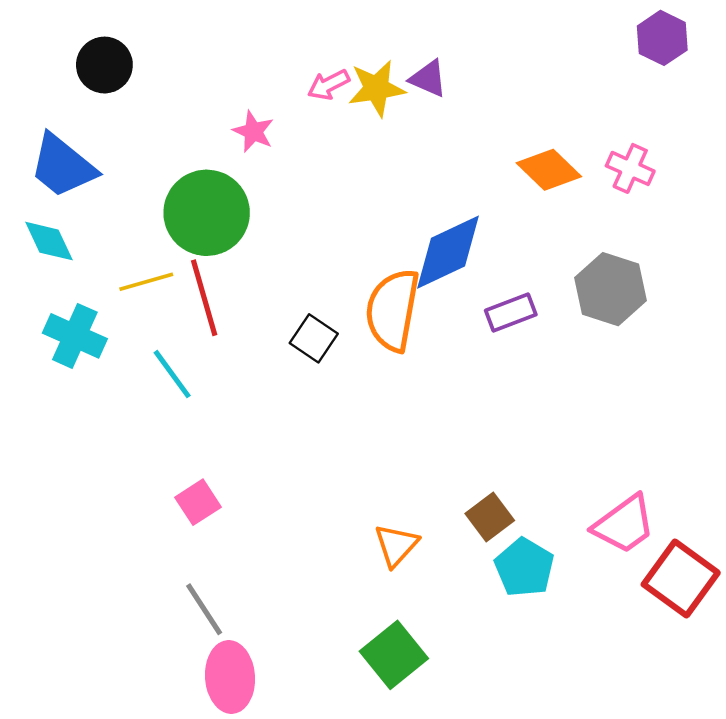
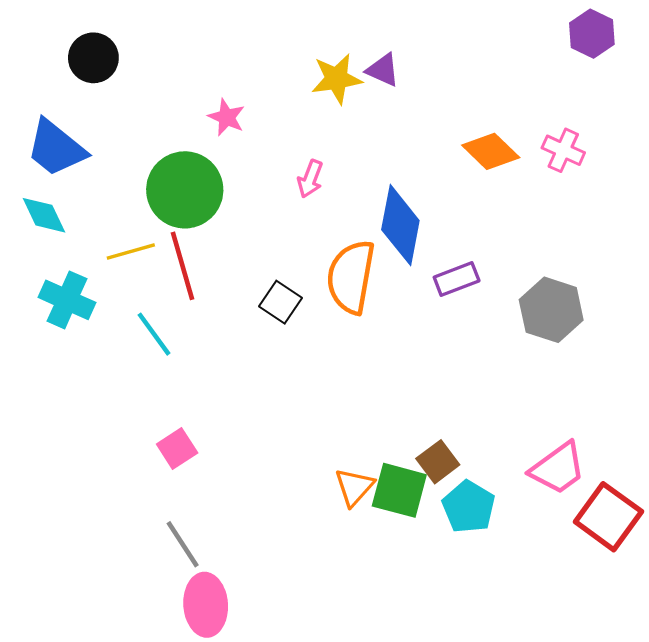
pink arrow: (329, 85) -> (310, 179), moved, turned -42
blue diamond: (448, 252) -> (400, 225), turned -54
gray hexagon: (611, 289) -> (551, 310), moved
green square: (394, 655) -> (399, 490), moved, turned -36

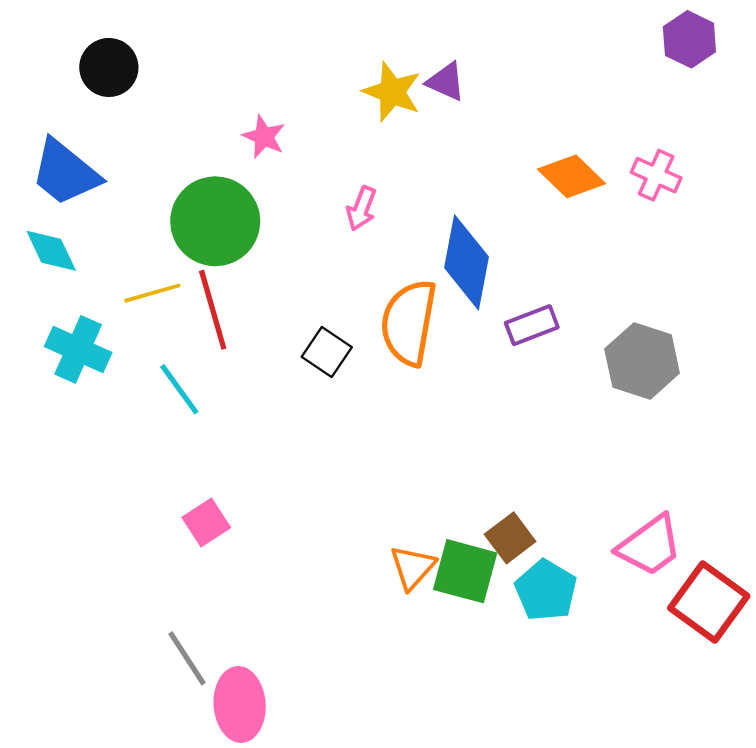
yellow star: (337, 79) -> (392, 92), turned 30
gray line: (183, 544) -> (187, 658), moved

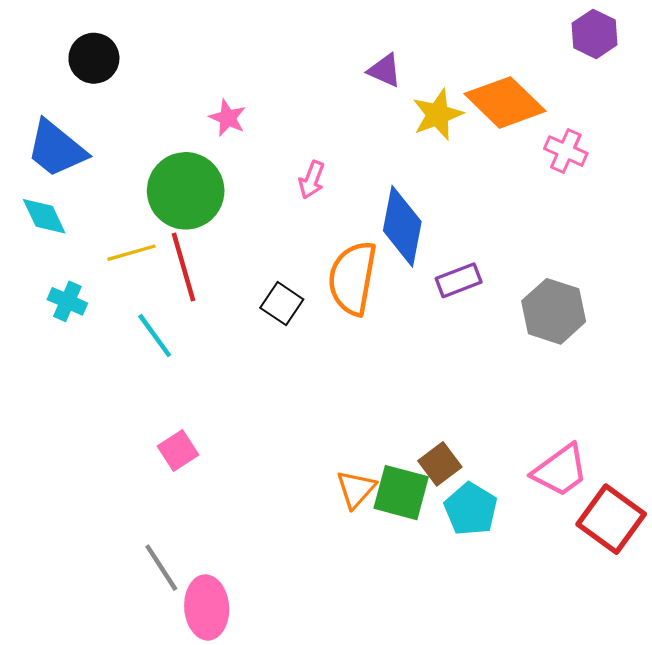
yellow star: (392, 92) -> (438, 115), moved, turned 30
orange diamond: (572, 176) -> (505, 102), moved, size x1.4
cyan cross: (78, 349) -> (67, 301), size x0.7

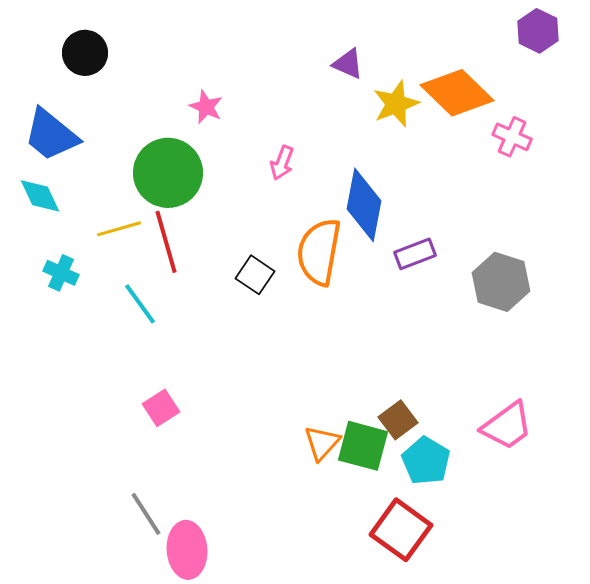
red square: (611, 519) -> (401, 530), moved

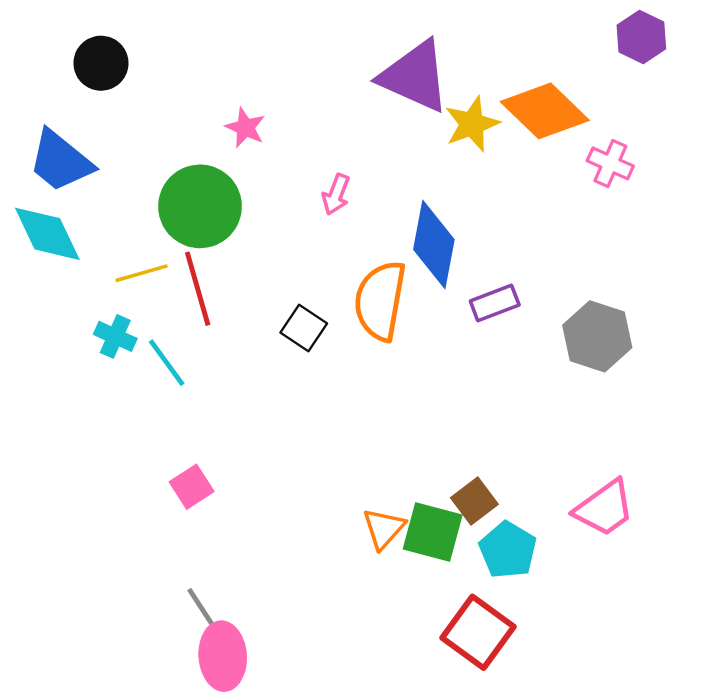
purple triangle: (348, 64) -> (415, 76), size x2.0
cyan diamond: (40, 196) -> (47, 234), size x1.4
cyan cross: (61, 273) -> (115, 336), moved
gray line: (146, 514) -> (205, 613), moved

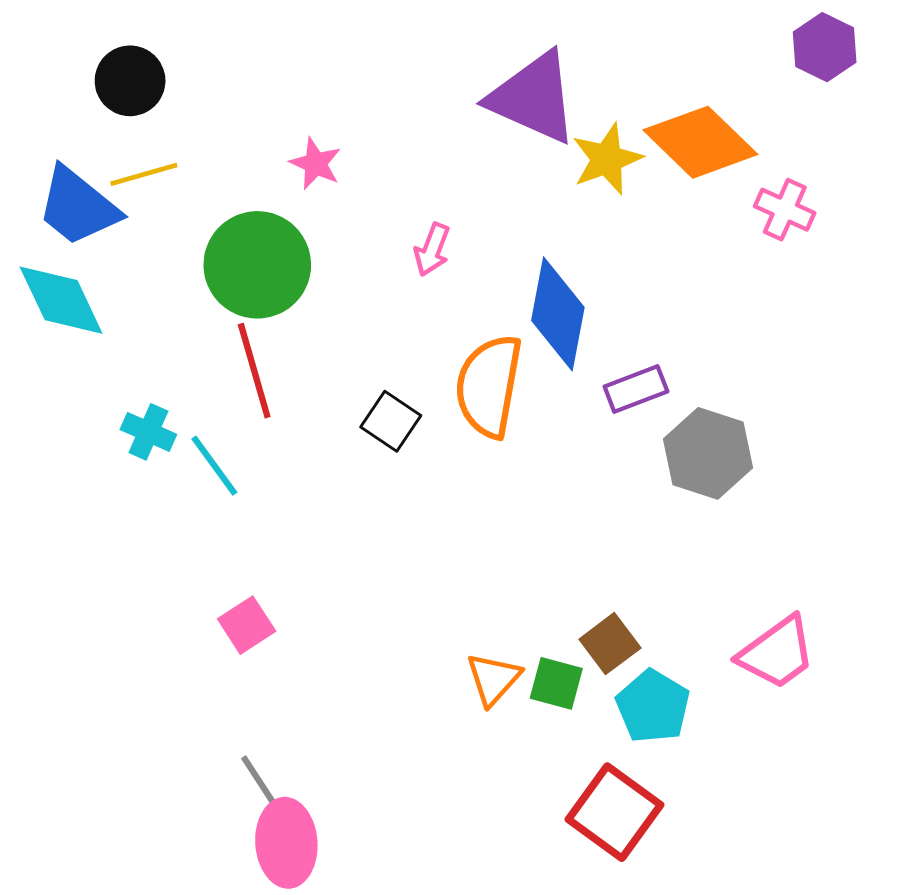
yellow line: (142, 273) -> (144, 174), moved
gray hexagon: (597, 336) -> (708, 453), moved
green square: (433, 532) -> (556, 683), size x0.7

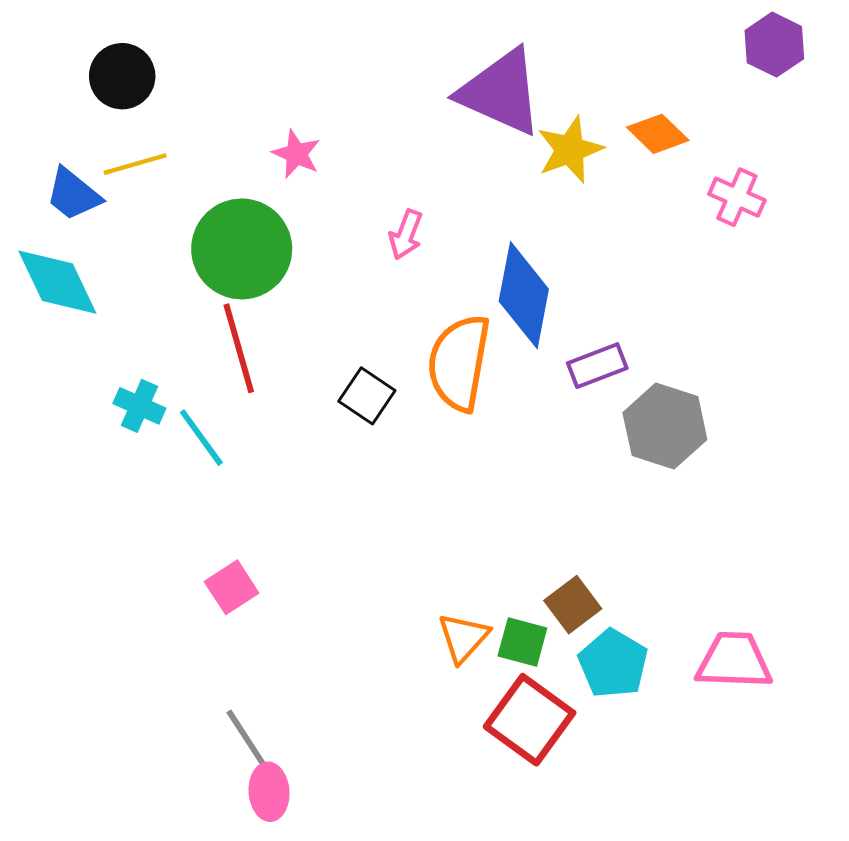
orange diamond: (700, 142) -> (658, 134), size x0.6
blue trapezoid: (78, 207) -> (73, 194), size x0.7
pink trapezoid: (777, 653) -> (734, 661), moved, turned -142
red square: (615, 812) -> (530, 720), moved
pink ellipse: (286, 843) -> (269, 792), size x0.7

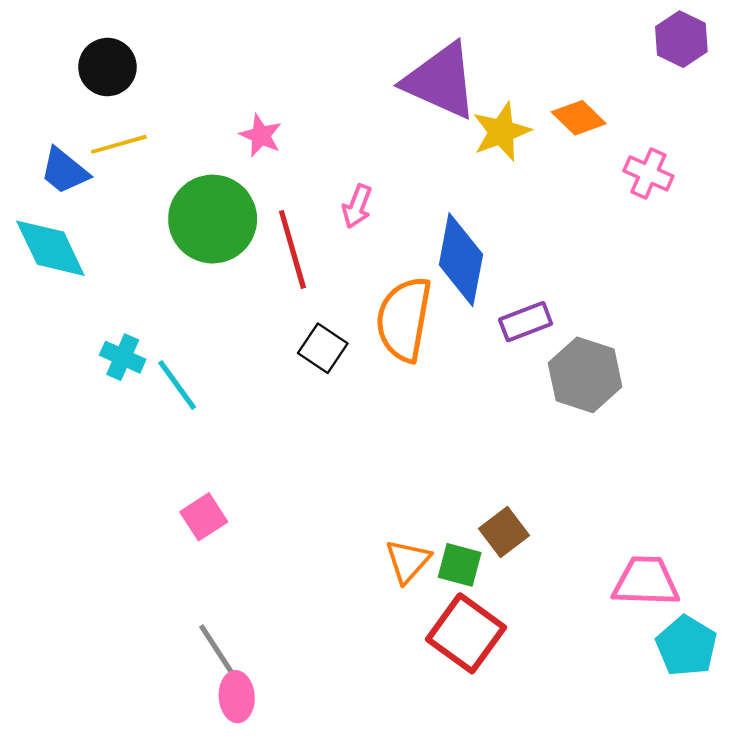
red line: (239, 348) -> (292, 249), moved
cyan pentagon: (613, 664) -> (686, 646), moved

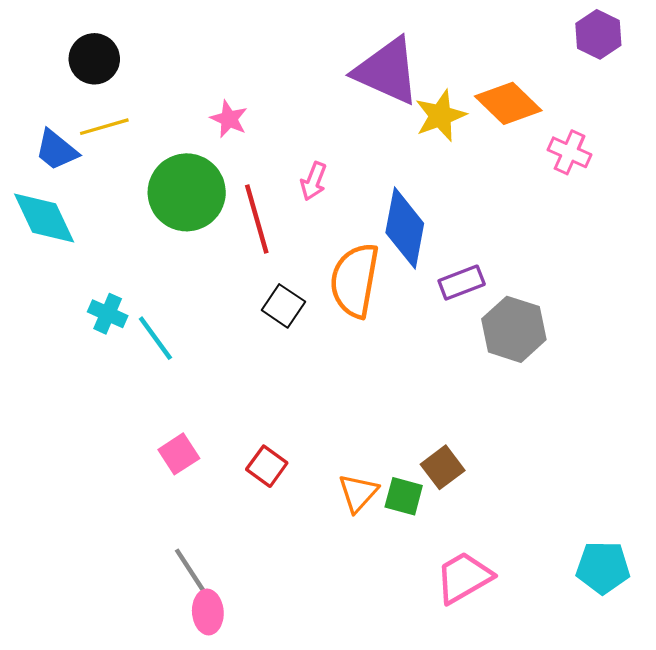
orange diamond: (579, 118) -> (508, 103), size x1.4
pink trapezoid: (646, 581) -> (464, 577), moved, turned -32
red square: (466, 633) -> (267, 466), moved, size x0.6
cyan pentagon: (686, 646) -> (603, 567), turned -30

